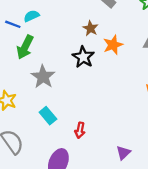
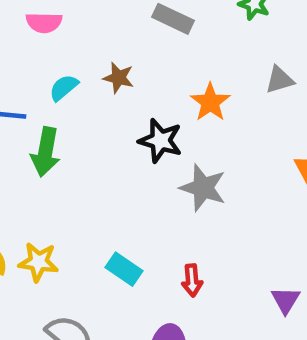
cyan semicircle: (32, 16) -> (64, 88), moved
brown star: (90, 28) -> (119, 78), moved
gray star: (43, 77) -> (203, 188), moved

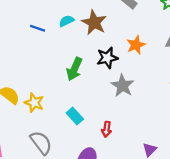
brown star: (119, 78) -> (94, 23), size x1.6
black star: (160, 141) -> (107, 58), turned 30
green arrow: (45, 152) -> (74, 69), moved

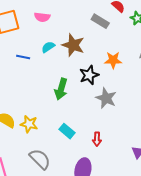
orange star: (136, 45) -> (113, 60), turned 30

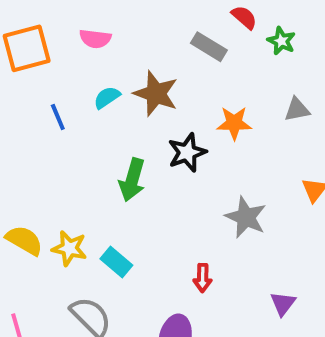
blue line: (23, 57) -> (58, 117), turned 56
gray star: (106, 98) -> (246, 217), moved
cyan rectangle: (67, 131) -> (116, 262), moved

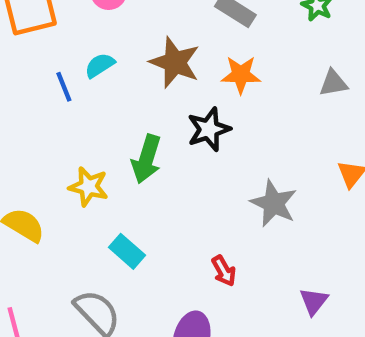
cyan semicircle: (107, 97) -> (100, 65), moved
orange star: (234, 123) -> (241, 75), moved
yellow star: (69, 248) -> (89, 187), moved
red arrow: (203, 278) -> (224, 271), turned -32

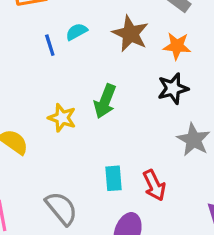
black star: (209, 129) -> (173, 89), moved
cyan rectangle: (127, 251) -> (114, 178), moved, turned 40
red arrow: (224, 271) -> (154, 185), size x1.4

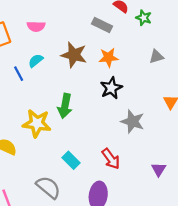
yellow star: (62, 118) -> (37, 123), size x1.4
cyan rectangle: (114, 178) -> (71, 160), moved, turned -30

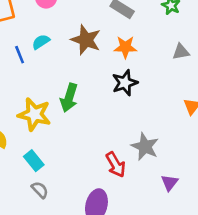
gray star: (133, 121) -> (145, 147), moved
cyan rectangle: (71, 160) -> (34, 161), moved
gray semicircle: (48, 187) -> (40, 190), size x0.6

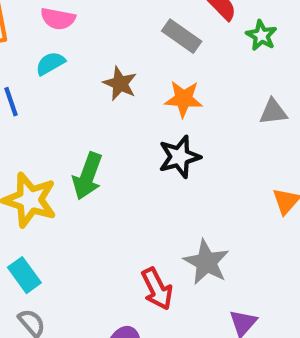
brown star: (86, 40) -> (120, 84), size x0.7
cyan semicircle: (41, 42) -> (50, 63), moved

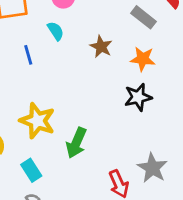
cyan semicircle: (50, 63) -> (56, 31), turned 84
green arrow: (88, 176) -> (76, 143), moved

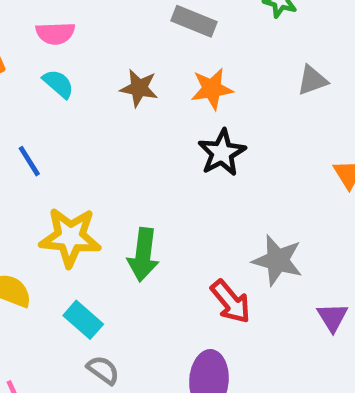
blue line: (28, 55) -> (29, 161), moved

